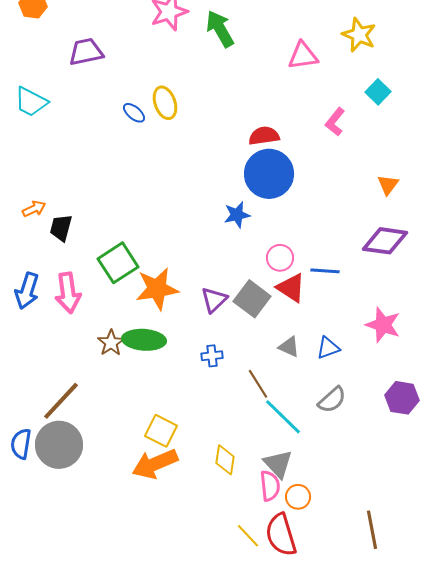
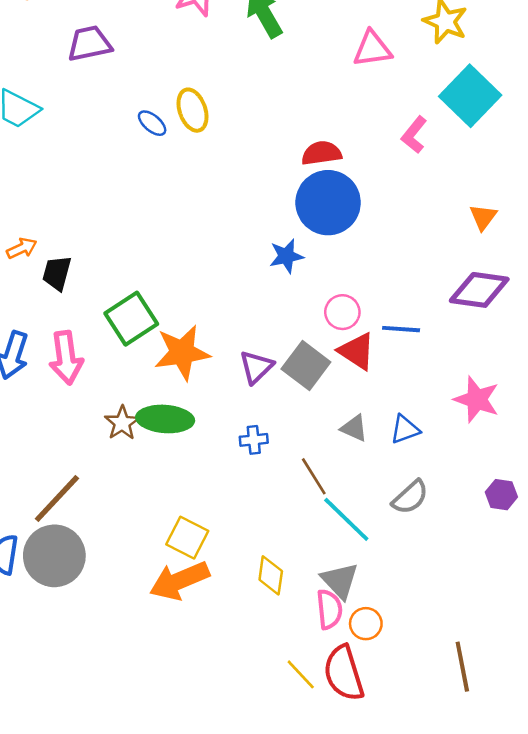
cyan square: (378, 92) -> (470, 96), size x1.8
purple hexagon: (402, 398) -> (501, 495), size x0.7

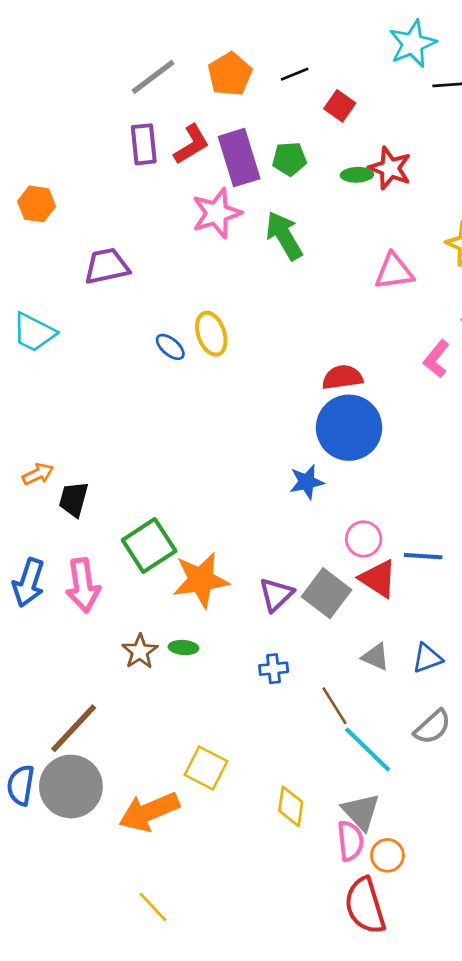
green ellipse: (165, 419) -> (184, 647), size x0.5
orange arrow: (179, 581) -> (149, 812), moved
yellow line: (301, 674) -> (153, 907), moved

